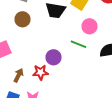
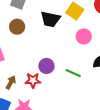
green line: (78, 44) -> (73, 73), moved

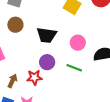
black trapezoid: (50, 19) -> (47, 35), moved
pink circle: (84, 36) -> (78, 43), moved

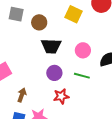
brown circle: (15, 25) -> (39, 22), moved
red star: (34, 77) -> (61, 96), moved

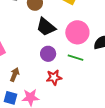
black trapezoid: (51, 46) -> (46, 27), turned 35
pink circle: (83, 50) -> (77, 32), size x1.5

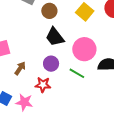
brown arrow: (15, 75) -> (20, 68), moved
red star: (54, 77) -> (43, 85), moved

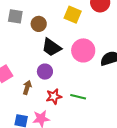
purple circle: (51, 64) -> (45, 72), moved
green line: (77, 73) -> (78, 97), moved

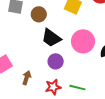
purple circle: (45, 72) -> (56, 61), moved

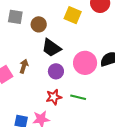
pink circle: (83, 41) -> (85, 63), moved
brown arrow: (27, 78) -> (24, 66), moved

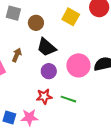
brown arrow: (24, 66) -> (17, 55), moved

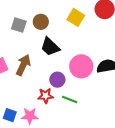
gray square: (13, 13) -> (19, 25), moved
brown arrow: (17, 55) -> (23, 65), moved, size x1.5
purple circle: (49, 71) -> (57, 80), moved

